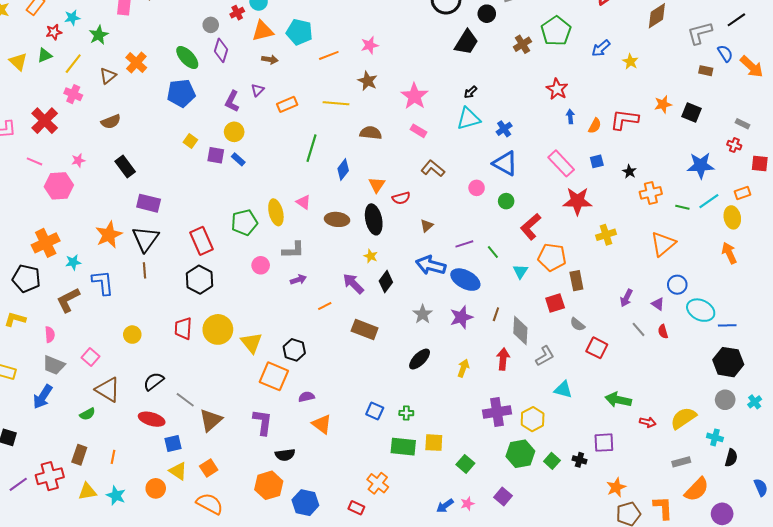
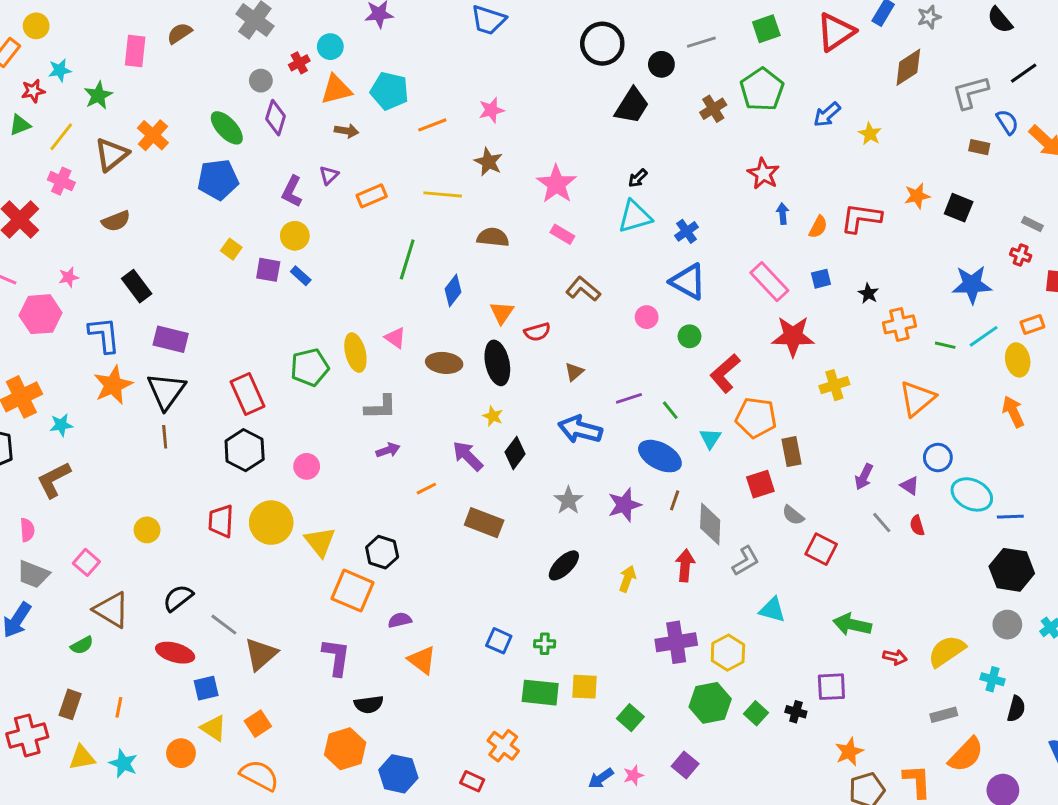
brown triangle: (108, 76) -> (112, 154), size x1.4
pink circle: (261, 265) -> (307, 466), moved
blue ellipse: (465, 280) -> (660, 456), moved
blue L-shape: (103, 283) -> (104, 335), moved

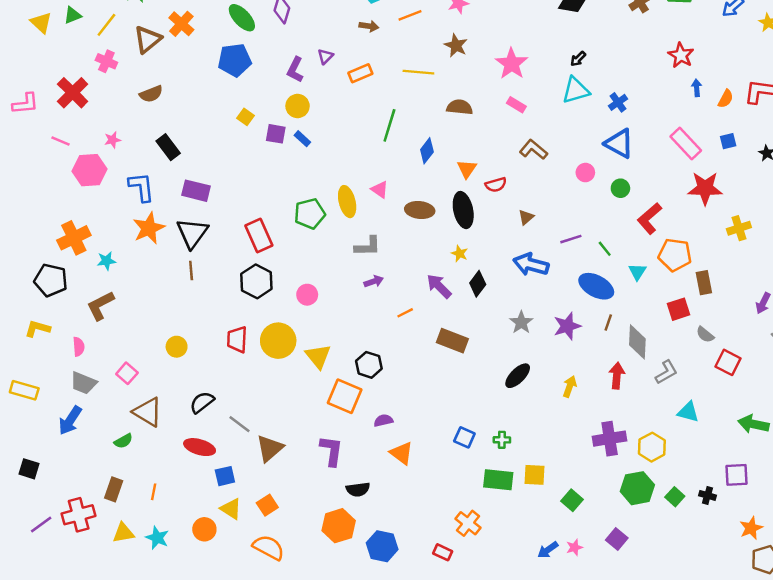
brown arrow: (347, 131) -> (369, 26), moved

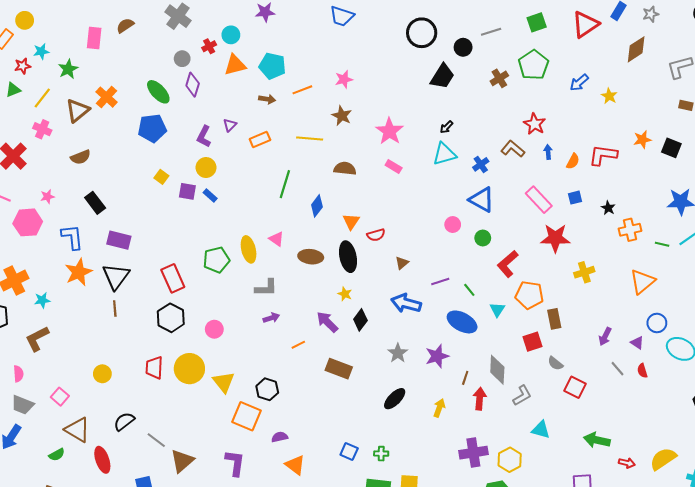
brown L-shape: (533, 150) -> (513, 149), moved
brown line: (608, 322) -> (465, 378), moved
red ellipse: (200, 447) -> (102, 460), moved, turned 55

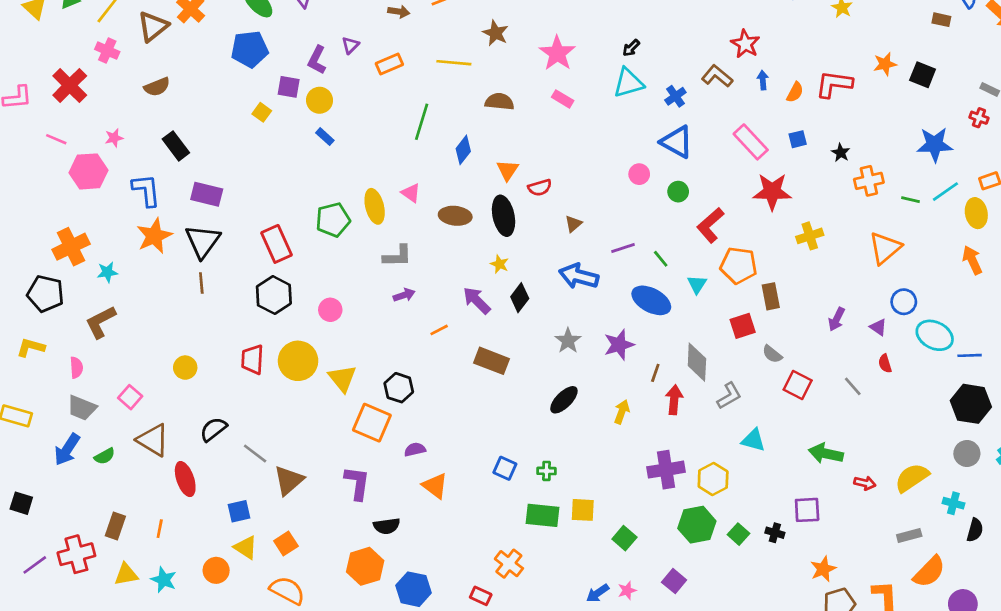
purple square: (187, 191) -> (289, 87), moved
gray line: (617, 369) -> (853, 386), moved
green semicircle: (57, 455) -> (105, 456), moved

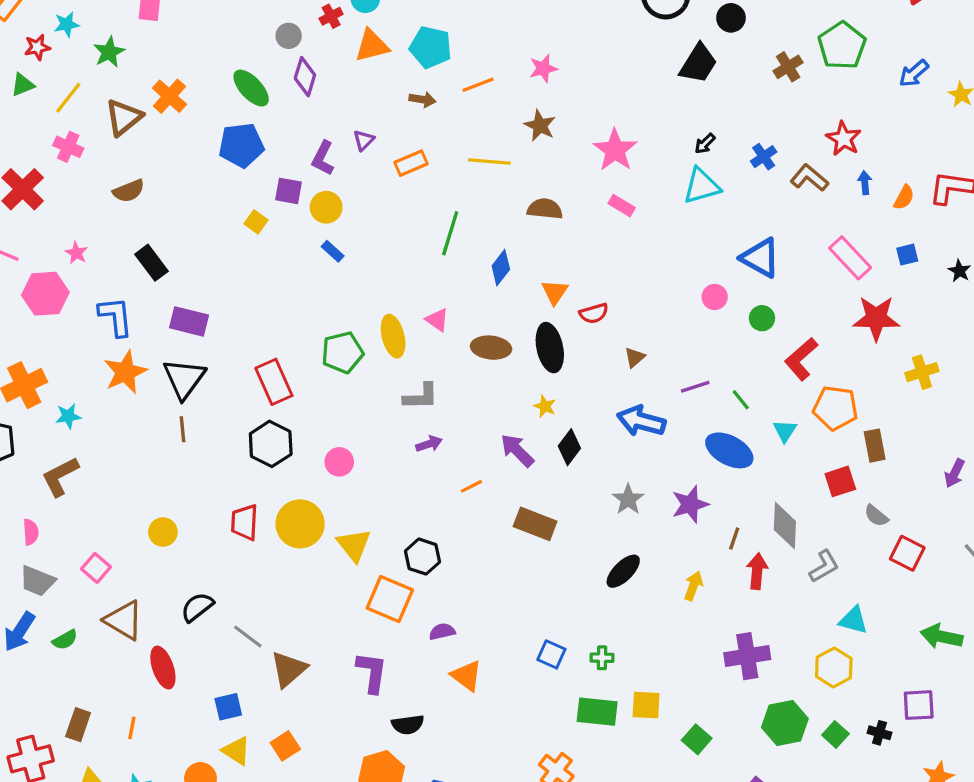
blue cross: (675, 96) -> (764, 157), moved
pink star: (114, 138) -> (76, 253), turned -30
yellow hexagon: (713, 479) -> (834, 668), moved

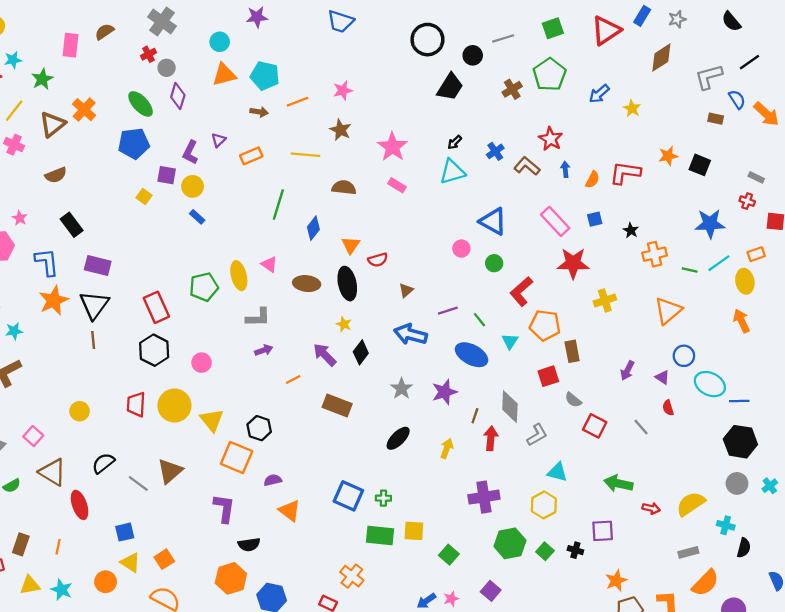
red cross: (331, 16) -> (148, 54), moved
blue square: (551, 654) -> (348, 496), size x1.5
brown triangle: (289, 669) -> (170, 471), moved

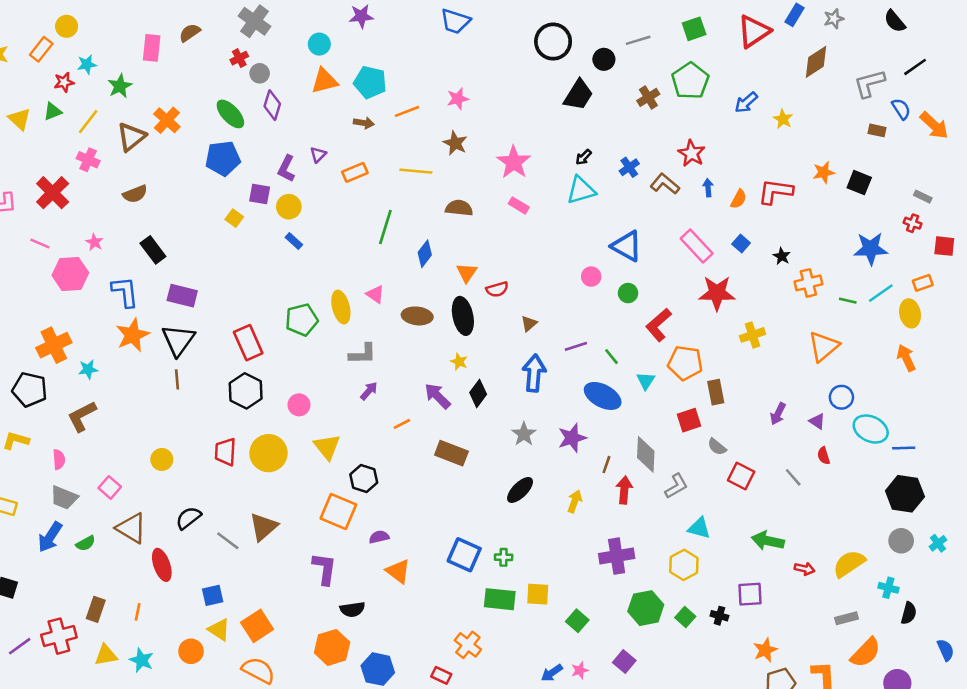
blue square: (595, 219) -> (741, 244), turned -35
blue arrow: (411, 334) -> (534, 373), turned 80
purple arrow: (264, 350) -> (369, 391), turned -30
yellow triangle: (212, 420) -> (327, 447), moved
orange square: (164, 559) -> (257, 626), size x1.4

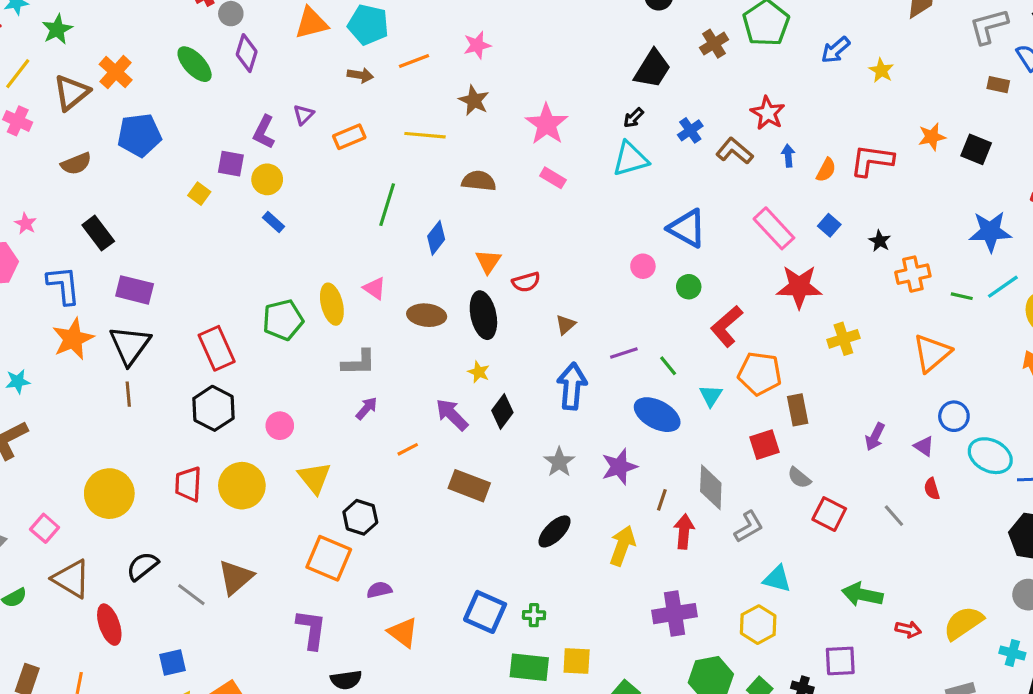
black trapezoid: (578, 95) -> (652, 69), moved
blue pentagon: (223, 158) -> (139, 135), moved
yellow circle: (162, 459) -> (109, 494), size x1.8
yellow arrow: (575, 501) -> (622, 546), size x1.4

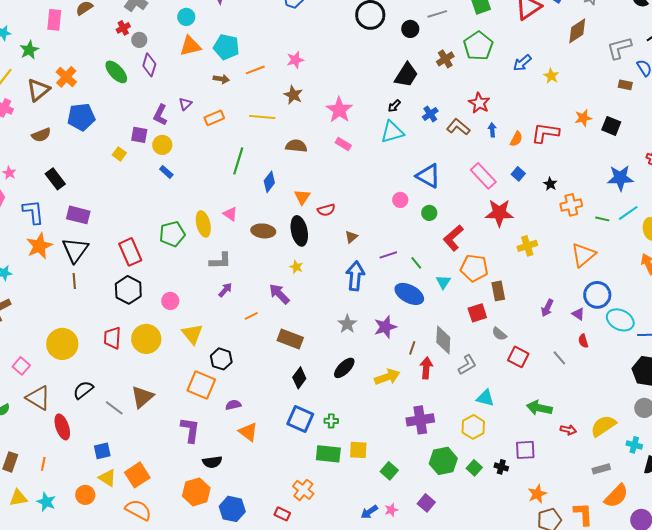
black diamond: (502, 411) -> (299, 378), moved
blue circle: (954, 416) -> (597, 295), size x1.4
yellow arrow: (622, 546) -> (387, 377), turned 50

